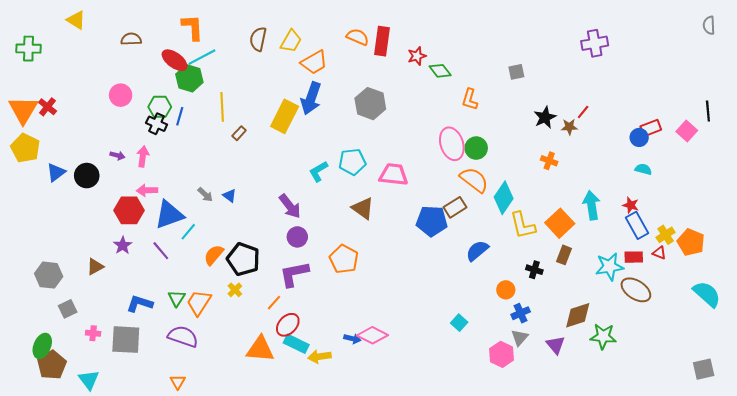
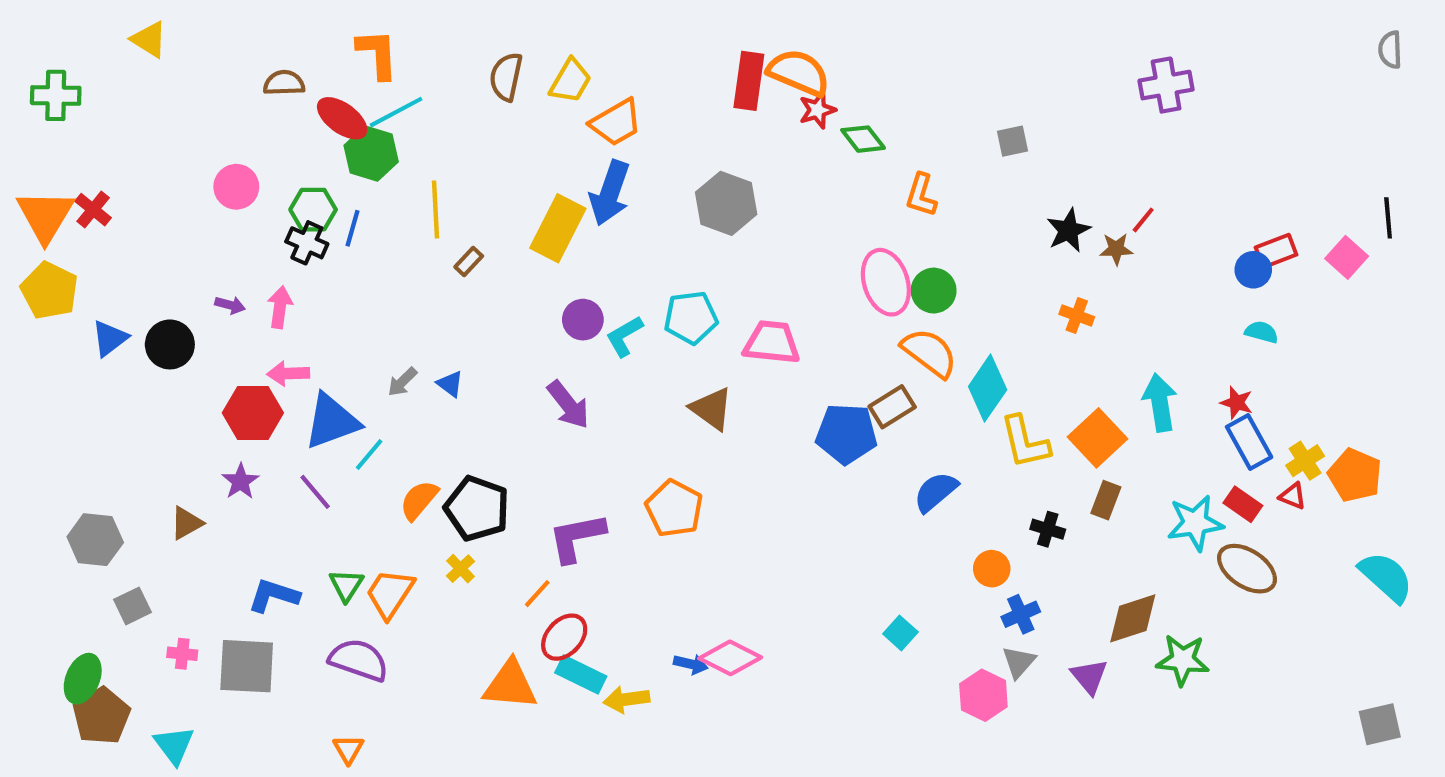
orange semicircle: (358, 37) -> (799, 73), moved, size x1.4
brown semicircle: (131, 39) -> (284, 83), moved
gray arrow: (205, 195) -> (402, 382), turned 91
purple circle: (297, 237) -> (583, 320), moved
red rectangle: (634, 257) -> (1243, 504), turned 36

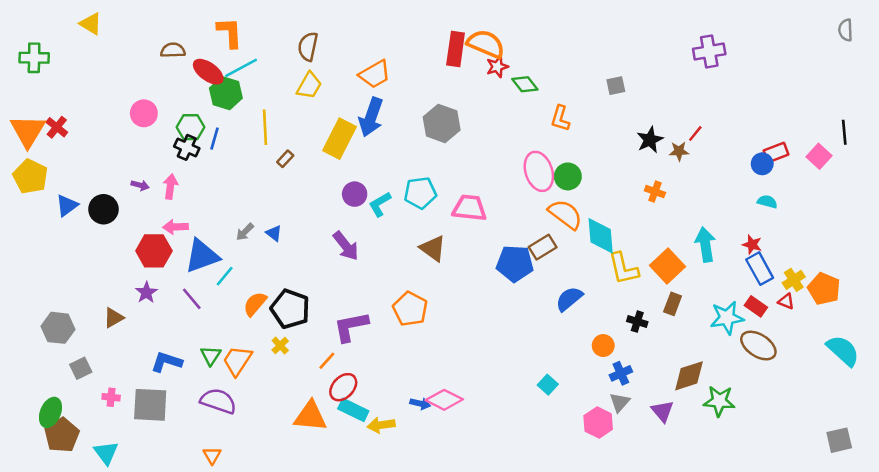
yellow trapezoid: (570, 81) -> (309, 86), moved
cyan diamond: (988, 388) -> (601, 236), turned -39

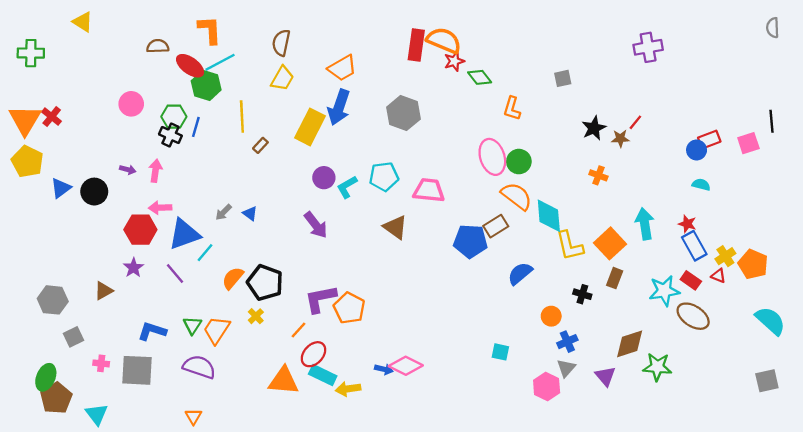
pink square: (819, 156) -> (748, 143), turned 30
orange pentagon: (410, 309) -> (349, 308), moved
cyan square: (548, 385) -> (500, 352), turned -30
gray square: (839, 440) -> (767, 381), moved

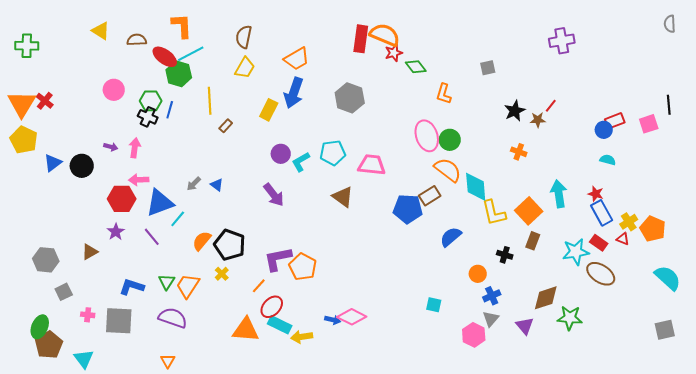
yellow triangle: (83, 22) -> (101, 31), moved
yellow rectangle: (310, 127) -> (269, 110), size x0.7

